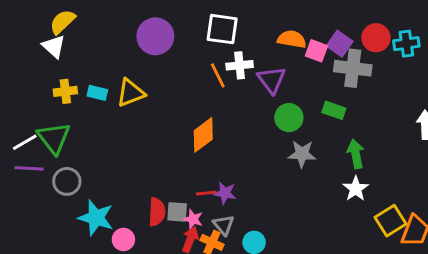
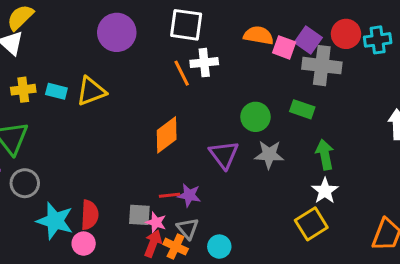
purple triangle: (271, 80) -> (224, 155), moved
red semicircle: (157, 212) -> (90, 215), moved
yellow square: (390, 221) -> (311, 224), moved

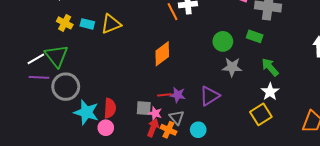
yellow cross: (23, 90) -> (65, 23), turned 35
purple triangle: (224, 155) -> (209, 96), moved, turned 35
green arrow: (325, 155) -> (270, 67), turned -30
gray circle: (25, 183) -> (66, 87), size x1.4

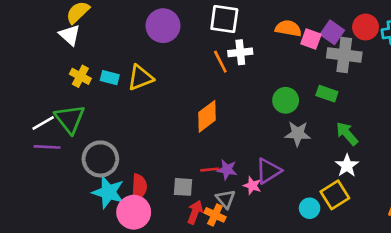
gray circle: (66, 87) -> (100, 159), moved
pink star: (155, 113) -> (252, 186), moved
pink circle: (106, 128) -> (134, 212), size x1.6
cyan circle: (198, 130) -> (310, 208), moved

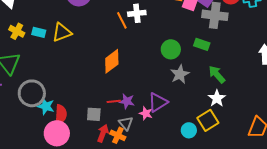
gray star: (298, 134) -> (180, 74), turned -30
cyan star: (108, 192) -> (46, 106), moved, size x0.7

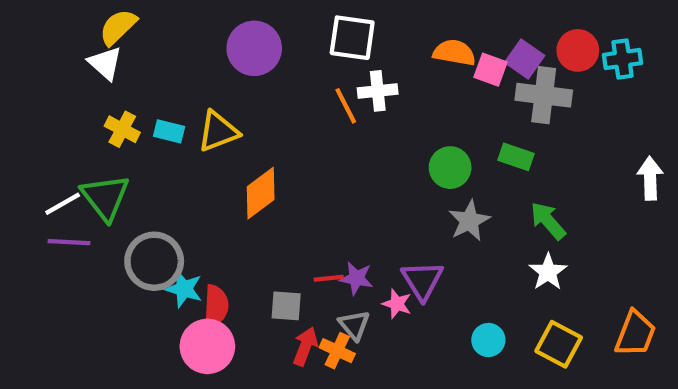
orange diamond: (112, 61) -> (261, 193), moved
purple triangle: (158, 102) -> (422, 280), turned -30
yellow square: (208, 120) -> (559, 344), moved, turned -30

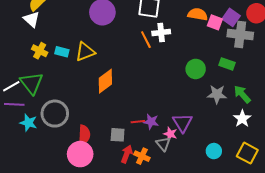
gray star: (469, 221) -> (217, 94), moved, turned 30
cyan star: (184, 289) -> (28, 123), moved
gray triangle: (354, 325) -> (163, 144), moved

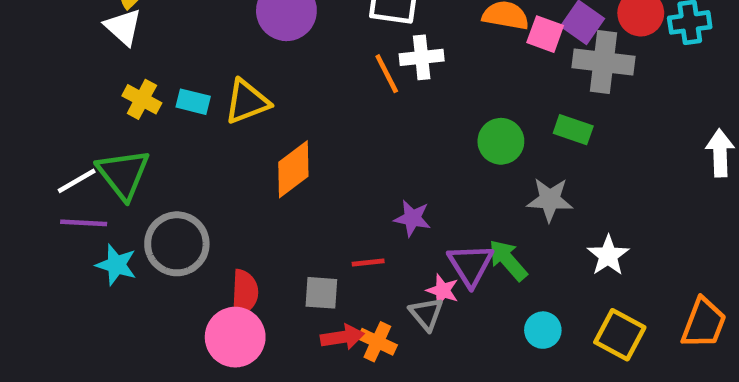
green arrow: (242, 94) -> (508, 260), moved
purple star: (151, 122) -> (412, 218), moved
red arrow: (127, 154) -> (342, 337), turned 60

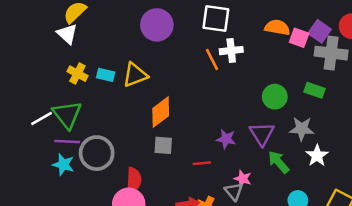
purple line: (84, 223) -> (67, 142), moved
white star: (608, 255) -> (317, 156), moved
purple triangle: (471, 265) -> (262, 134), moved
gray square: (321, 293) -> (163, 145), moved

